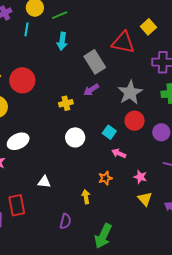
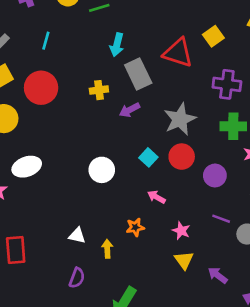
cyan line: (26, 29) -> (46, 41), moved
cyan arrow: (62, 41) -> (117, 45), moved
yellow cross: (66, 103) -> (99, 90), moved
cyan square: (109, 132) -> (148, 157), moved
white triangle: (44, 182) -> (77, 236), moved

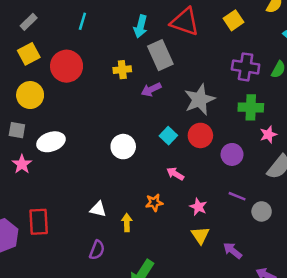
cyan line: (46, 41) -> (82, 21), moved
red triangle: (178, 53) -> (185, 22), moved

